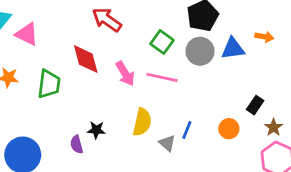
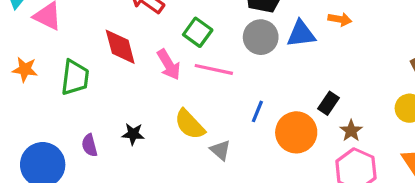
green square: (162, 42) -> (198, 32), moved
yellow semicircle: (142, 122) -> (190, 124), turned 124
orange circle: (229, 129) -> (296, 132), size x1.6
blue line: (187, 130) -> (257, 111), moved
purple semicircle: (77, 144) -> (89, 145), moved

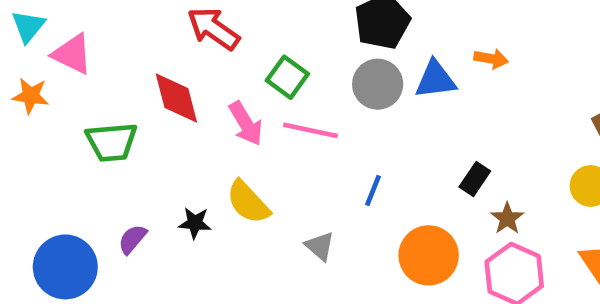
orange star: (25, 69) -> (31, 96), moved
green trapezoid: (75, 77) -> (112, 142), turned 78
yellow semicircle: (190, 124) -> (248, 202), moved
orange circle: (296, 132) -> (429, 255), moved
purple semicircle: (89, 145) -> (132, 239), turned 55

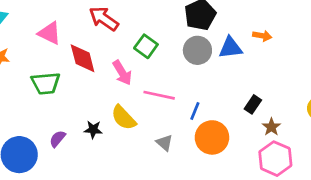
pink triangle: (72, 54) -> (50, 33), moved
pink line: (311, 130) -> (159, 95), moved
orange circle: (429, 255) -> (212, 137), moved

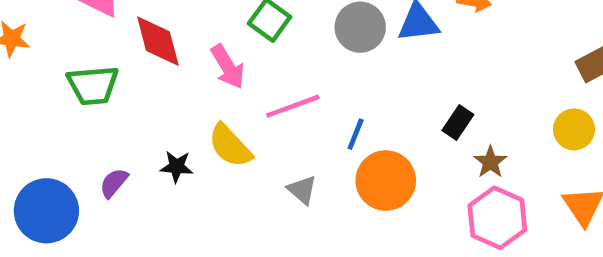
pink line: (159, 95) -> (293, 106), turned -32

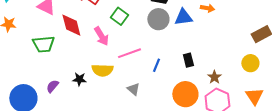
black rectangle: (458, 122) -> (188, 60), moved, turned -48
yellow semicircle: (230, 146) -> (102, 70), turned -45
orange circle: (386, 181) -> (185, 94), moved

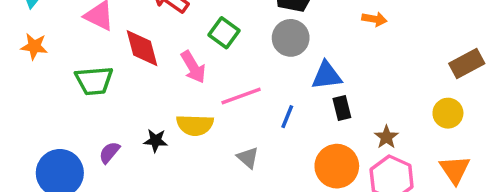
blue triangle: (183, 17) -> (327, 76), moved

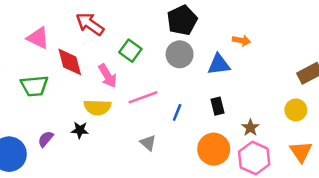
blue triangle: (327, 76) -> (219, 64), moved
yellow semicircle: (195, 125) -> (97, 107), moved

